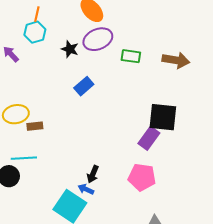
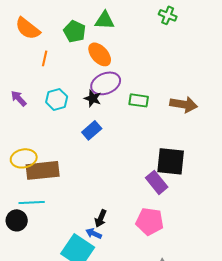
cyan hexagon: (35, 32) -> (57, 99), moved
black star: (70, 49) -> (93, 98), moved
brown rectangle: (35, 126) -> (43, 170), size x2.0
purple rectangle: (149, 138) -> (157, 182), turned -75

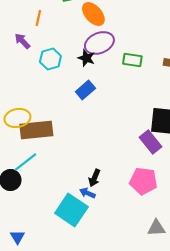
purple arrow: (19, 98) -> (22, 41), moved
cyan line: (32, 202) -> (25, 162), turned -35

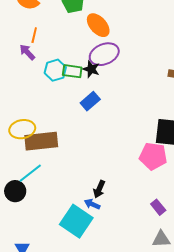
orange line: (38, 18) -> (34, 35), moved
green rectangle: (132, 60) -> (72, 71), moved
purple rectangle: (150, 142) -> (158, 207), moved, size x0.7
pink pentagon: (143, 181) -> (153, 156), moved

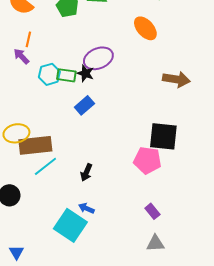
orange ellipse: (98, 25) -> (145, 28), moved
cyan line: (30, 173) -> (45, 166), moved
black arrow: (99, 189) -> (86, 172), moved

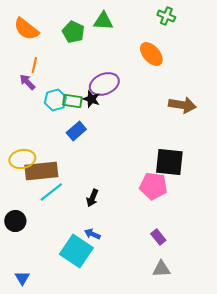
blue rectangle: (84, 105) -> (76, 131), moved

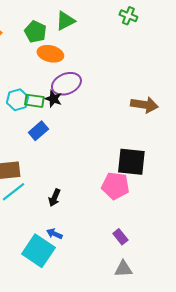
green triangle: (103, 21) -> (65, 21), turned -30
orange ellipse: (151, 54) -> (50, 54), moved, turned -35

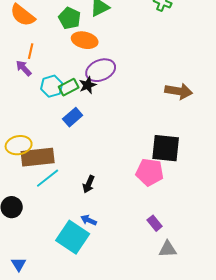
black star: (53, 99) -> (88, 85), turned 30
green rectangle: (34, 101) -> (69, 87), turned -36
gray triangle: (123, 269) -> (168, 249), moved

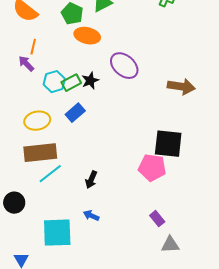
purple ellipse: (101, 70) -> (124, 66), moved, turned 64
yellow ellipse: (19, 145) -> (37, 121), moved
cyan square: (73, 237) -> (57, 233), moved, turned -36

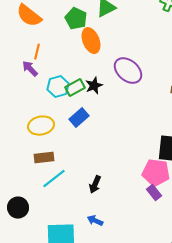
orange ellipse: (87, 36) -> (91, 41), turned 55
brown rectangle: (40, 153) -> (44, 158), size x0.6
purple rectangle: (157, 219) -> (154, 193), moved

